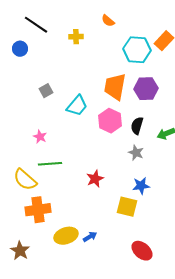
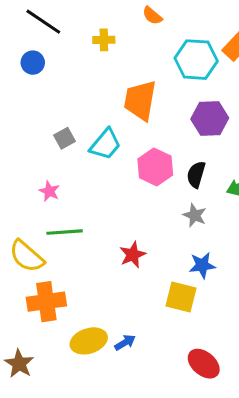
blue circle: (20, 49) -> (33, 63), moved
orange trapezoid: (115, 87) -> (140, 100), moved
gray square: (46, 91) -> (65, 138), moved

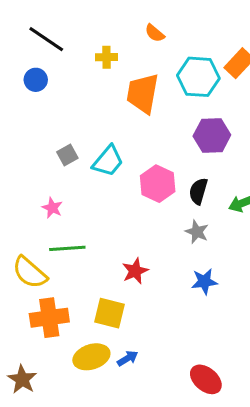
orange trapezoid: (140, 100) -> (143, 93), moved
yellow square: (181, 297) -> (110, 313), moved

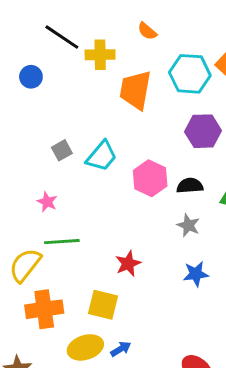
black line: (46, 39) -> (62, 37), moved
yellow cross: (106, 57) -> (100, 55), size x1.4
black semicircle: (198, 191) -> (190, 186), turned 70
yellow semicircle: (30, 272) -> (25, 265), turned 87

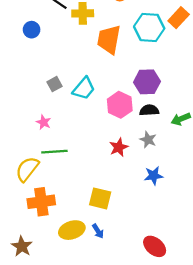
purple hexagon: (203, 131) -> (147, 82), moved
red star: (128, 264) -> (119, 147), moved
yellow square: (103, 305) -> (100, 198), moved
blue arrow: (121, 349) -> (98, 231), turned 88

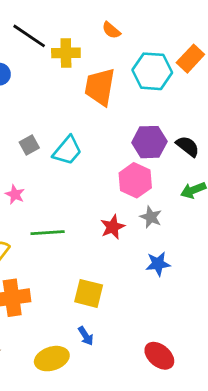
pink hexagon: (120, 105) -> (135, 180), moved
black semicircle: (149, 110) -> (188, 146), moved, turned 42
green line: (54, 152) -> (48, 233), moved
yellow ellipse: (72, 230) -> (52, 359), moved

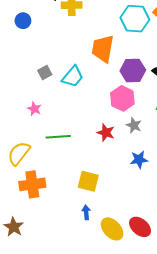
orange trapezoid: (100, 87) -> (103, 49), moved
red star: (113, 227) -> (106, 133), turned -30
blue arrow: (86, 336) -> (86, 212), turned -152
yellow ellipse: (52, 359) -> (112, 229), moved, turned 65

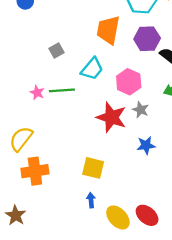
purple hexagon: (133, 70) -> (147, 39), moved
gray square: (45, 73) -> (57, 50), moved
cyan trapezoid: (73, 77) -> (92, 69), moved
red star: (106, 133) -> (111, 117), size x1.6
green line: (58, 137) -> (62, 90), moved

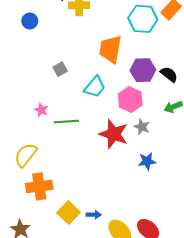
purple hexagon: (147, 39) -> (143, 70), moved
green line: (62, 90) -> (66, 121), moved
yellow square: (93, 168) -> (69, 213), moved, turned 30
blue arrow: (91, 200) -> (94, 215), turned 96

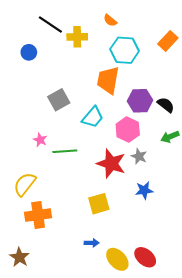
cyan hexagon: (143, 19) -> (125, 50), moved
gray square: (60, 69) -> (59, 100), size x1.5
yellow square: (69, 213) -> (99, 204), moved, turned 30

